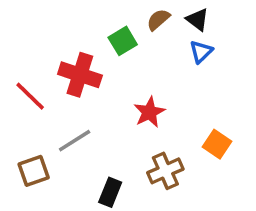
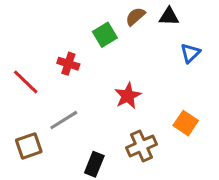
black triangle: (197, 20) -> (169, 16), turned -35
blue triangle: (201, 52) -> (190, 53), moved
red cross: (80, 75) -> (68, 64), size x0.6

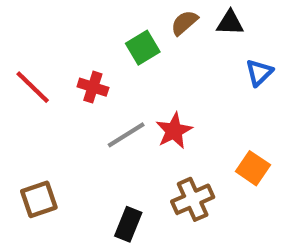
red line: (26, 82) -> (33, 87), moved
gray line: (64, 120) -> (126, 135), moved

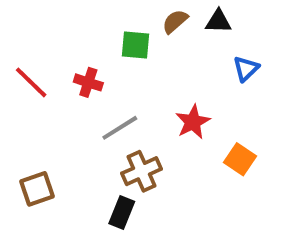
green square: (143, 48) -> (136, 45), turned 36
red star: (174, 131) -> (193, 122), moved
brown cross: (193, 199) -> (142, 171), moved

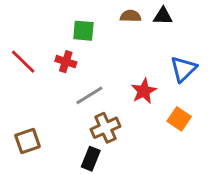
brown semicircle: (175, 21) -> (131, 16), turned 42
green square: (136, 45) -> (83, 31), moved
blue triangle: (246, 69) -> (183, 69), moved, size x1.4

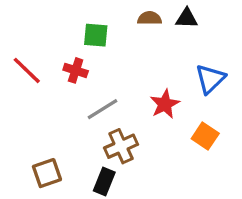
brown square: (28, 141) -> (47, 173), moved

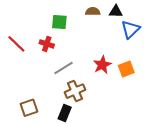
blue triangle: (210, 79) -> (130, 29), moved
orange square: (205, 136) -> (126, 69), moved, turned 35

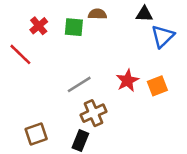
brown semicircle: (93, 12) -> (97, 14), moved
red cross: (47, 44) -> (39, 26), moved, turned 32

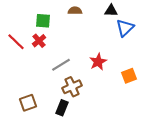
red cross: (39, 26) -> (39, 41), moved
green square: (74, 27) -> (43, 21), moved
orange square: (157, 86) -> (129, 76), moved

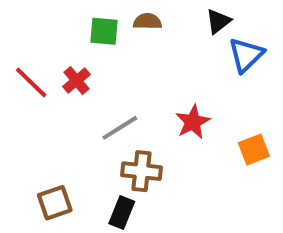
black triangle: (111, 11) -> (218, 21), turned -40
green square: (43, 21) -> (104, 31), moved
brown cross: (72, 87) -> (142, 171), turned 30

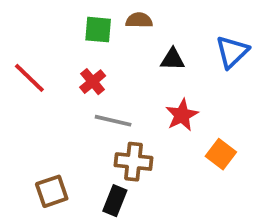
black triangle: (218, 21) -> (173, 59), moved, turned 40
red cross: (76, 80) -> (93, 82), moved
gray line: (120, 128) -> (113, 121), turned 45
orange square: (254, 149) -> (221, 154), moved, turned -32

